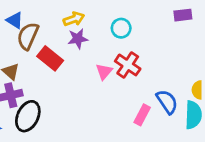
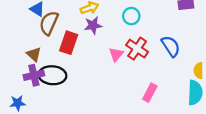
red rectangle: (50, 58) -> (69, 43), turned 70
blue semicircle: (167, 102) -> (171, 46), moved
black ellipse: (28, 116) -> (52, 75), moved, turned 68

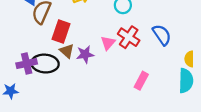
purple star: (93, 25) -> (85, 54), moved
brown triangle: (34, 54) -> (67, 51), moved

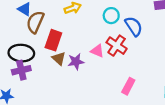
blue semicircle: (162, 35) -> (134, 26), moved
pink triangle: (108, 43) -> (97, 51), turned -48
black ellipse: (45, 64) -> (21, 53), moved

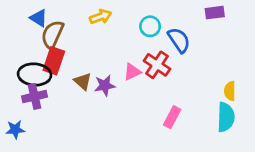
red rectangle: (53, 40) -> (54, 61), moved
pink triangle: (97, 51) -> (132, 72), turned -48

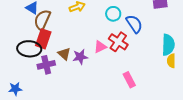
purple cross: (35, 96) -> (46, 65), moved
pink rectangle: (172, 117) -> (129, 80), turned -56
cyan semicircle: (226, 117) -> (168, 45), moved

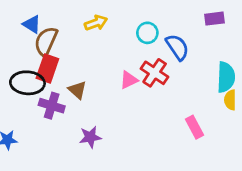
purple star: (80, 57) -> (90, 137), moved
purple cross: (46, 65) -> (52, 106), turned 30
pink rectangle: (129, 80) -> (194, 127), moved

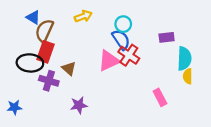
purple rectangle: (214, 19) -> (167, 37), moved
blue semicircle: (177, 47) -> (121, 40), moved
pink triangle: (129, 80) -> (109, 61), size x1.5

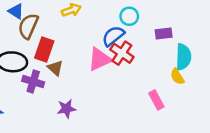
cyan circle: (123, 24) -> (129, 16), moved
blue semicircle: (121, 40) -> (113, 36), turned -95
red rectangle: (45, 52) -> (44, 49), moved
yellow semicircle: (188, 76) -> (177, 77), moved, turned -32

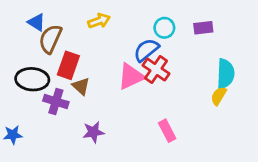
purple rectangle: (164, 33) -> (203, 28), moved
yellow semicircle: (177, 77) -> (219, 96), turned 63
pink rectangle: (156, 100) -> (167, 131), moved

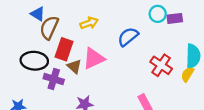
yellow arrow: (99, 21) -> (89, 23), moved
cyan circle: (164, 28) -> (158, 14), moved
red cross: (156, 69) -> (161, 65), moved
pink triangle: (131, 76) -> (94, 58), moved

